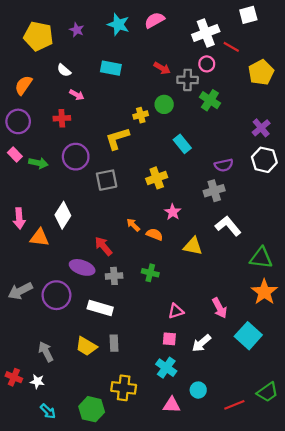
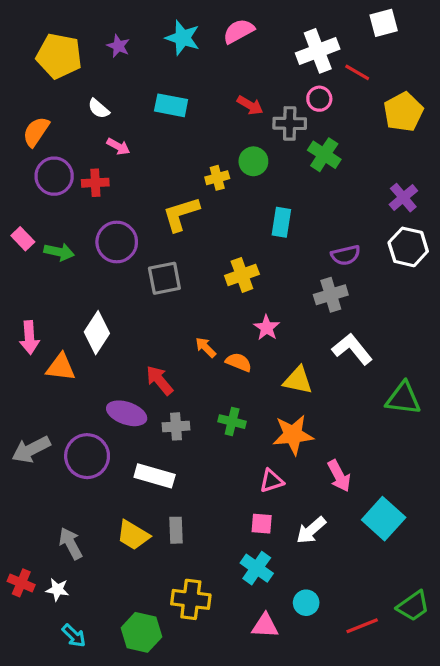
purple circle: (18, 121) -> (54, 176), moved
cyan rectangle: (182, 144) -> (281, 222), turned 48
orange star: (264, 292) -> (293, 435), moved, turned 30

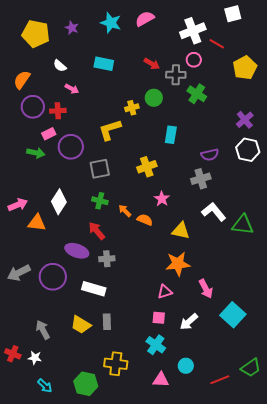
pink rectangle: (23, 239) -> (49, 134), moved, turned -72
pink arrow: (29, 338) -> (18, 205), turned -108
green triangle: (403, 398) -> (243, 225), moved
green cross: (232, 422) -> (100, 201), moved

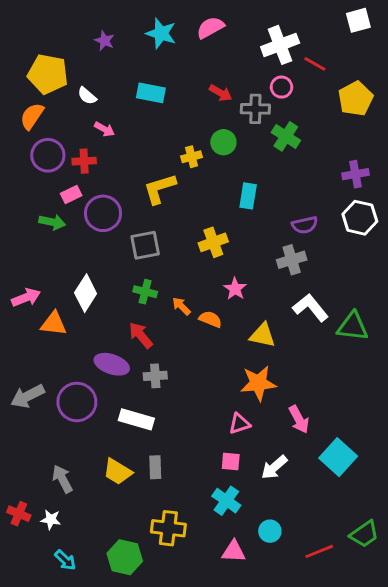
white square: (233, 14) -> (358, 20), moved
yellow pentagon: (36, 34) -> (48, 74), moved
purple cross: (245, 120) -> (356, 174), turned 30

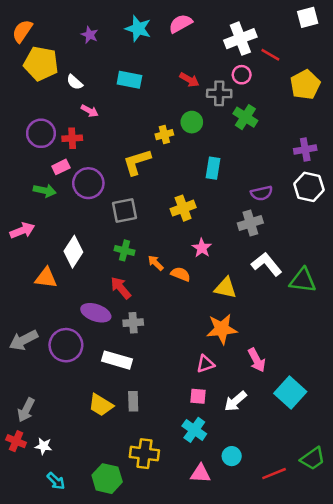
orange semicircle: (32, 116) -> (22, 31), moved
pink arrow: (26, 297) -> (22, 231), moved
gray arrow: (62, 479) -> (26, 410), moved, turned -125

